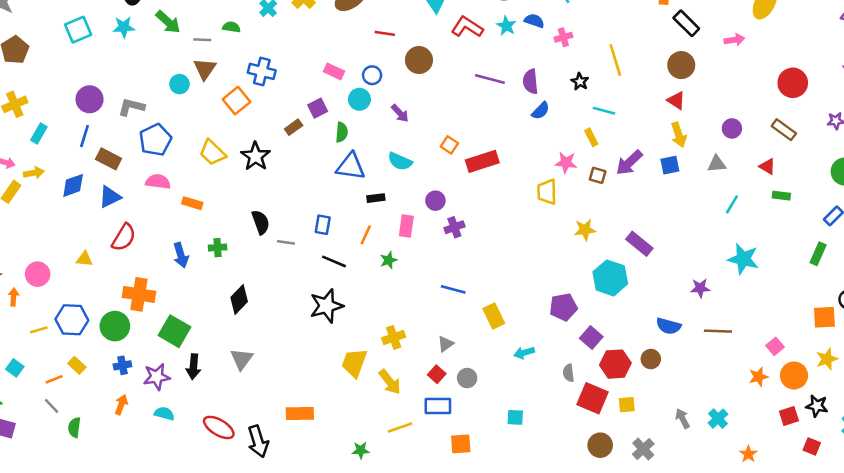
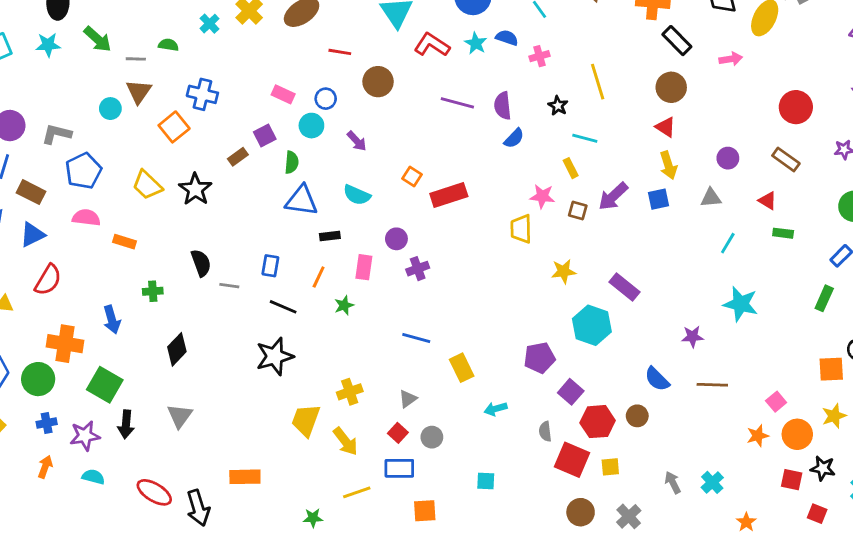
blue arrow: (181, 255) -> (112, 320), moved
blue semicircle: (669, 326) -> (657, 379), turned 30
red square: (789, 416) -> (792, 480), turned 30

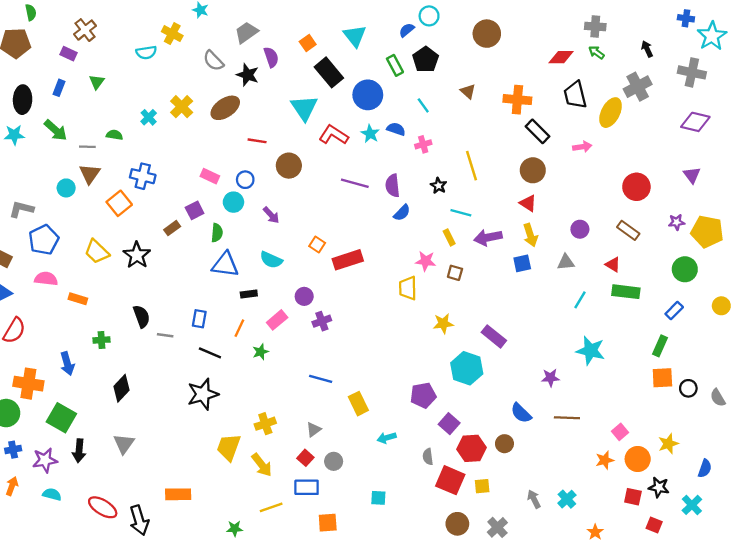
purple arrow: (613, 196) -> (488, 237), moved, turned 32
green rectangle: (783, 233) -> (626, 292), size x1.6
pink rectangle: (364, 267) -> (277, 320), turned 42
orange square: (831, 369) -> (662, 378), moved

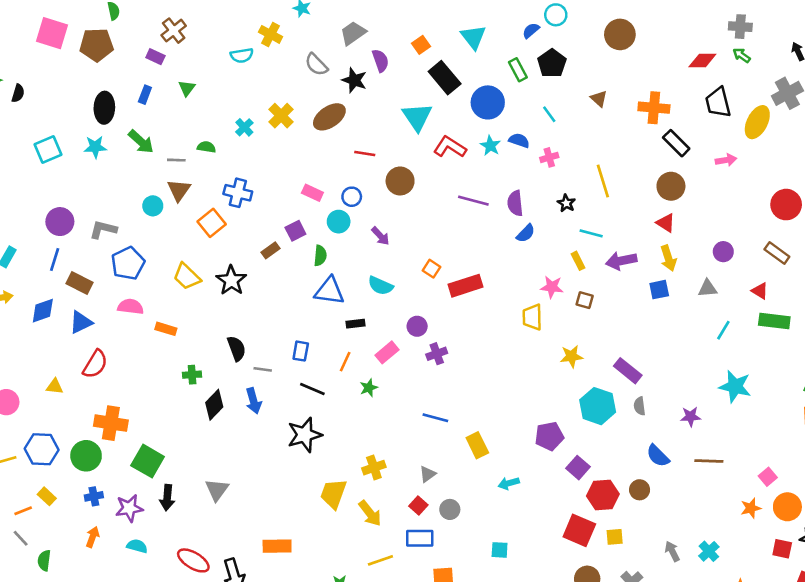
blue arrow: (67, 364) -> (254, 401), moved
black diamond: (122, 388) -> (214, 405), moved
gray semicircle: (428, 457) -> (640, 406), moved

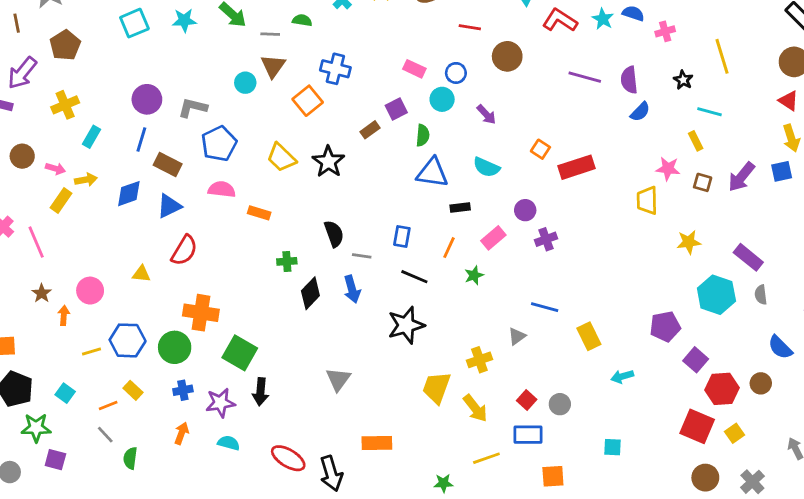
purple arrow: (621, 261) -> (741, 177), moved, turned -40
gray triangle: (428, 474) -> (517, 336), moved
gray triangle: (217, 490) -> (338, 379), moved
yellow square: (615, 537) -> (734, 433), turned -30

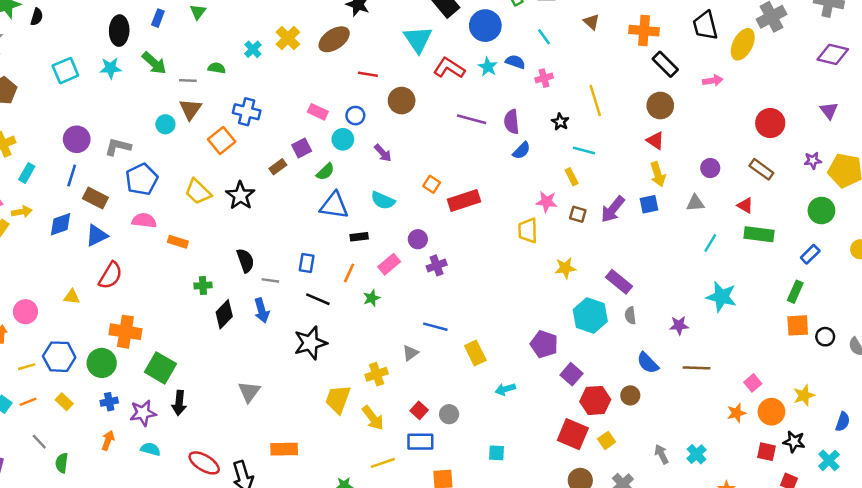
green semicircle: (423, 135) -> (325, 172), turned 42
purple pentagon: (665, 327) -> (544, 344), turned 30
orange line: (108, 406) -> (28, 402), moved

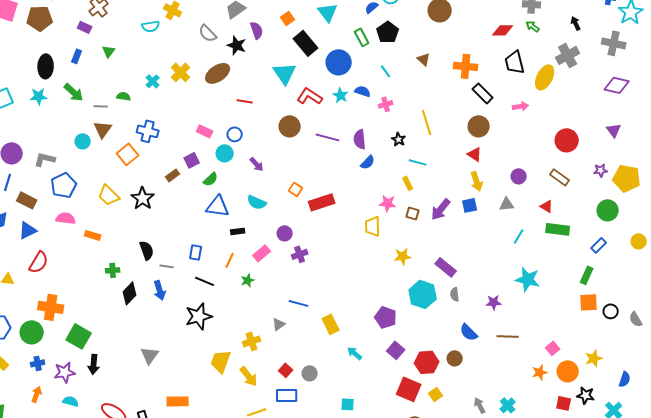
brown circle: (402, 101) -> (290, 126), moved
purple square: (572, 374) -> (396, 350), moved
cyan arrow: (505, 389) -> (355, 353), turned 56

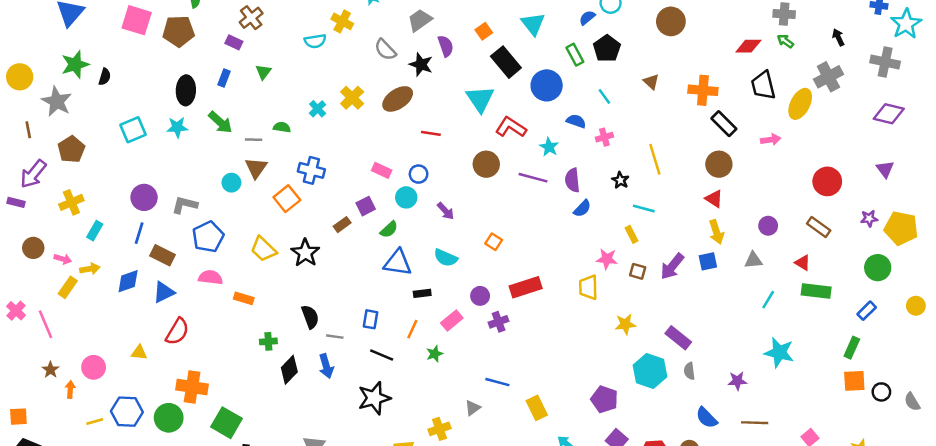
cyan star: (341, 95) -> (549, 147), moved
red rectangle: (322, 202) -> (526, 287), moved

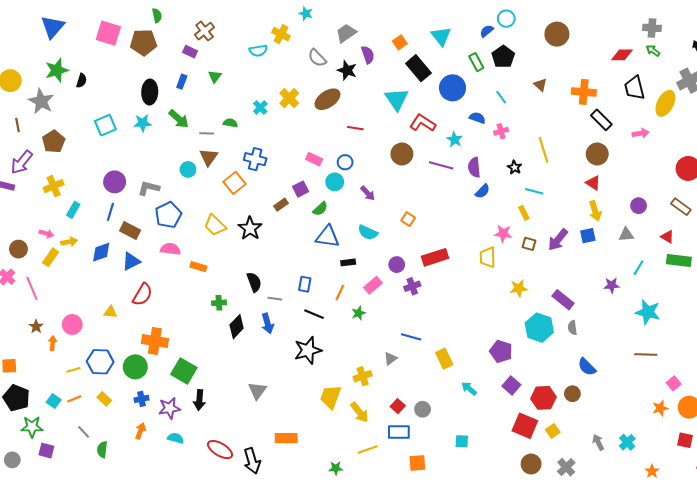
brown circle: (33, 248) -> (18, 249), moved
purple star: (737, 381) -> (612, 285), moved
brown line: (755, 423) -> (646, 354), moved

